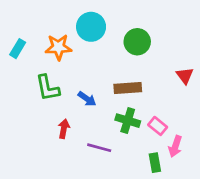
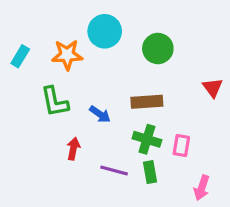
pink rectangle: (158, 126) -> (181, 146), turned 60
pink arrow: (175, 146) -> (202, 188), moved
green rectangle: (155, 163) -> (150, 172), moved

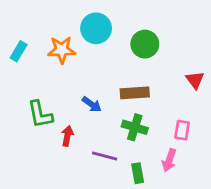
green L-shape: (55, 102) -> (40, 114), moved
pink rectangle: (181, 146) -> (182, 130), moved
green rectangle: (150, 172) -> (138, 173), moved
pink arrow: (202, 188) -> (169, 160), moved

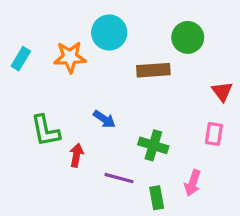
green circle: (145, 44) -> (188, 37), moved
brown rectangle: (135, 93) -> (153, 70), moved
pink rectangle: (182, 130) -> (214, 134), moved

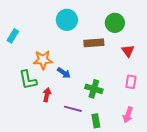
orange star: (70, 57) -> (43, 60), moved
red triangle: (222, 91) -> (128, 51), moved
pink arrow: (193, 183) -> (128, 115), moved

